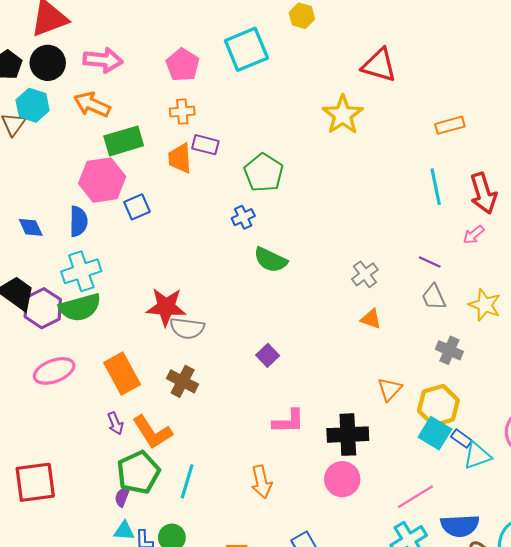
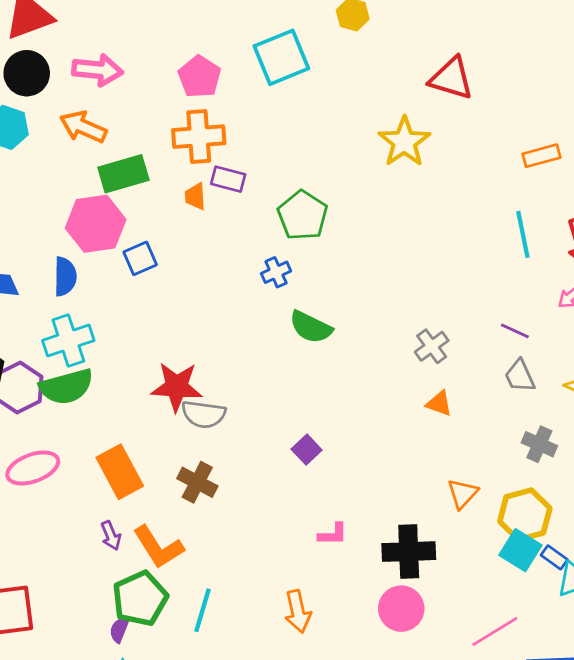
orange cross: (182, 112) -> (199, 137), size x1.6
orange trapezoid: (180, 158) -> (195, 196), size x0.7
pink L-shape: (288, 421) -> (333, 534), size x0.7

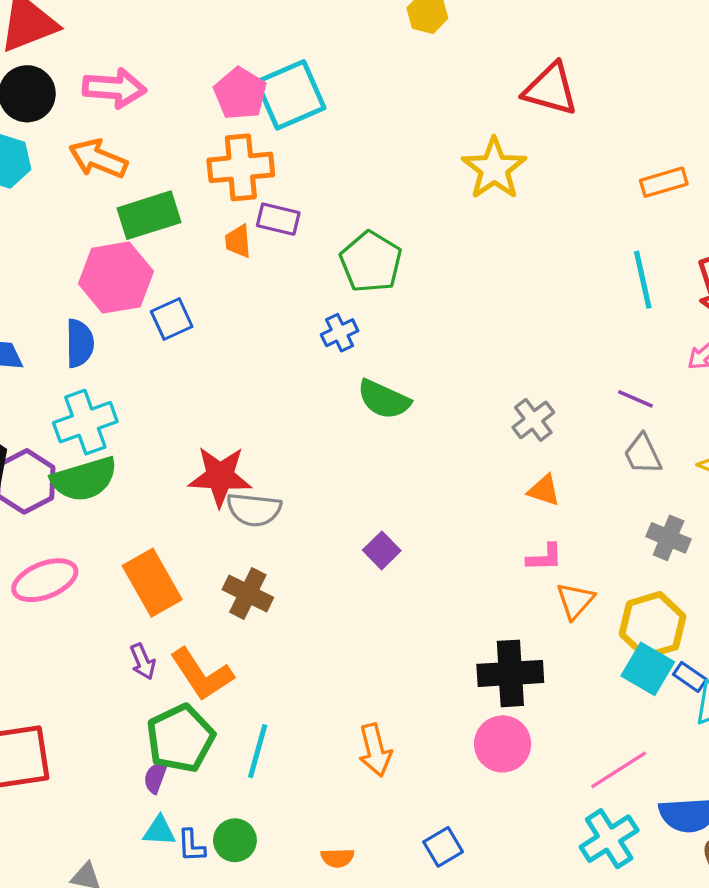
cyan square: (281, 57) -> (291, 95), moved
pink L-shape: (333, 534) -> (545, 557), moved

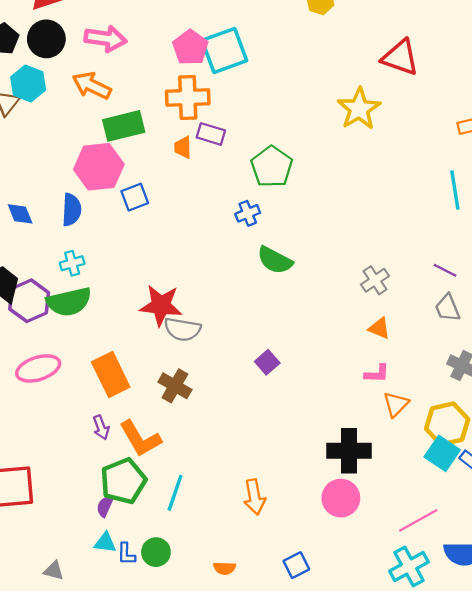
cyan cross: (85, 422) -> (72, 263), size x0.6

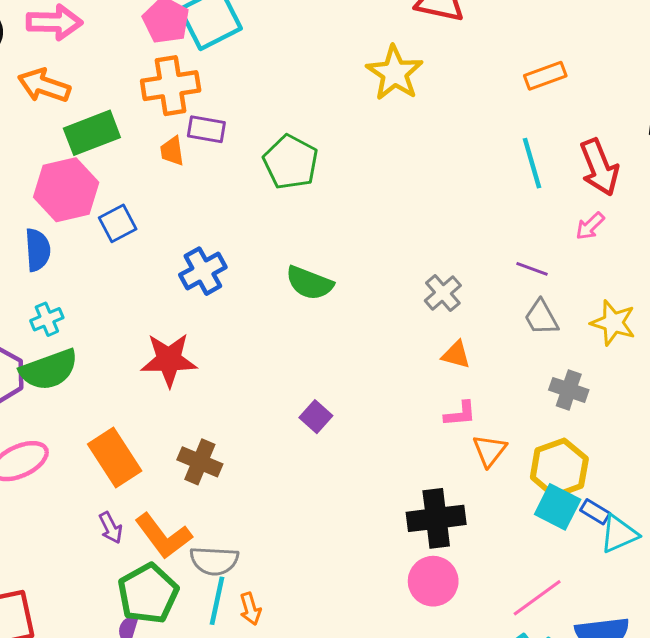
blue cross: (248, 213) -> (203, 271), moved, size x1.4
gray semicircle: (182, 329) -> (214, 561), moved
orange arrow: (254, 497) -> (250, 609), moved, size x0.7

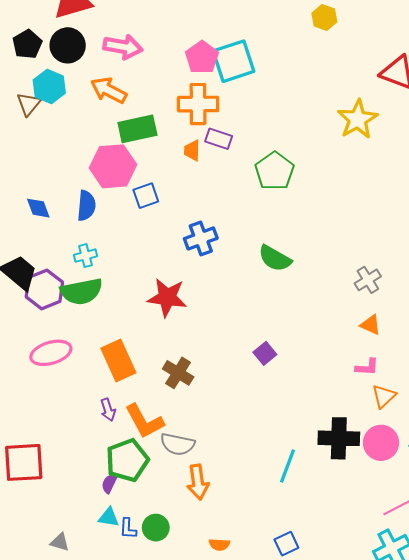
pink circle: (433, 581) -> (381, 443), moved
cyan line: (217, 601) -> (288, 466), moved
orange arrow: (250, 609) -> (198, 482), size x1.5

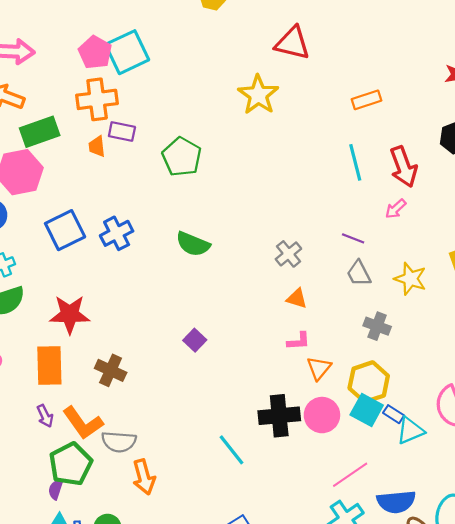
blue square: (146, 196) -> (65, 230), moved, size x1.5
red star: (167, 297) -> (70, 314), moved
orange rectangle: (118, 361) -> (49, 366), turned 30
cyan line: (288, 466) -> (231, 450), turned -52

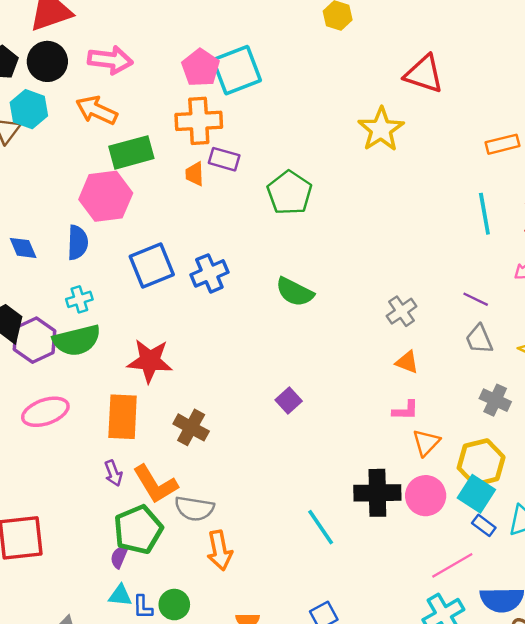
blue rectangle: (394, 414) -> (484, 525), moved

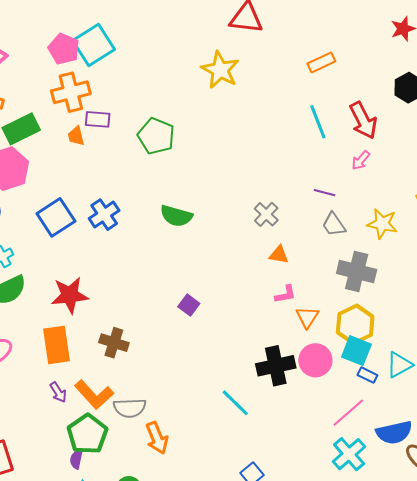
gray cross: (495, 400) -> (357, 271), size x1.5

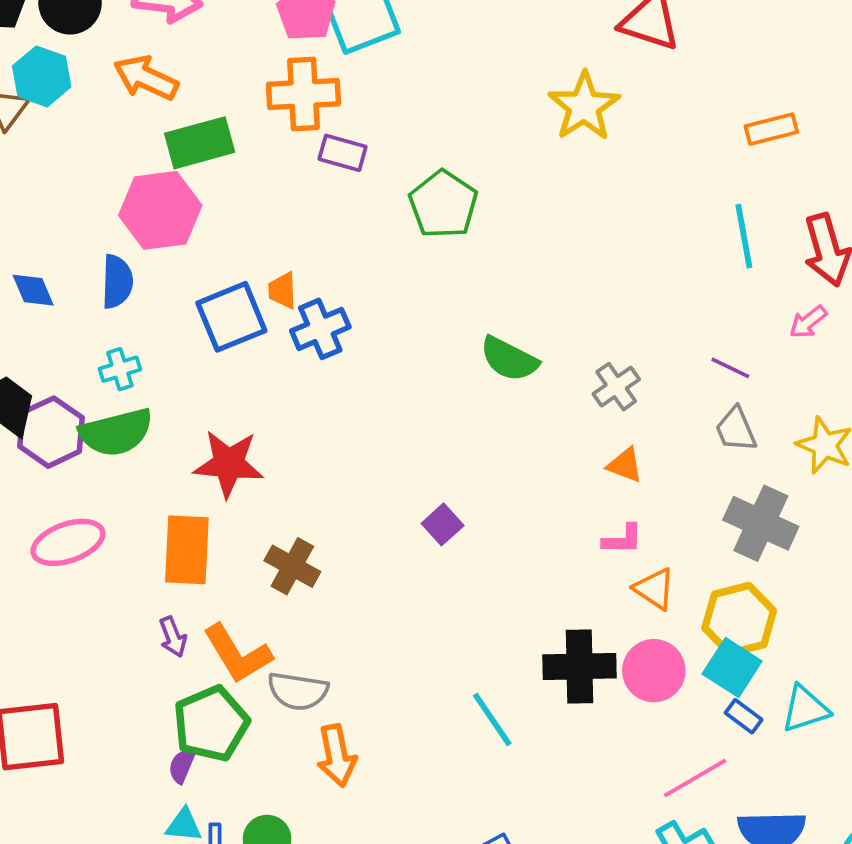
orange trapezoid: (76, 136) -> (282, 291), moved
green semicircle: (176, 216) -> (509, 359), moved
orange triangle: (307, 317) -> (655, 589), turned -40

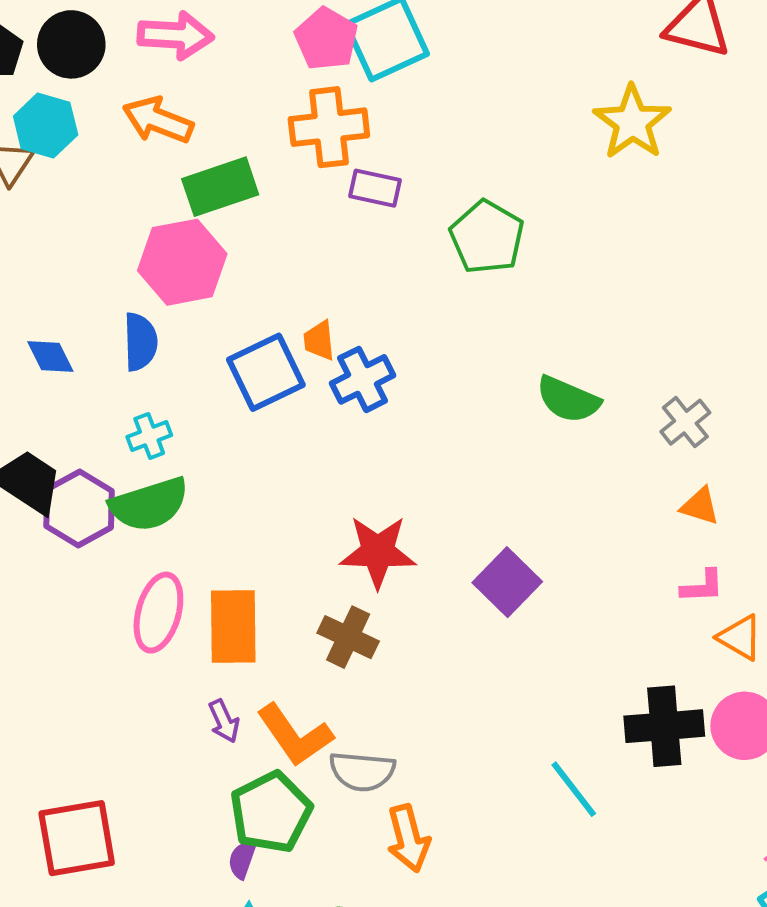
red star: (229, 464) -> (378, 552), moved
purple square: (443, 524) -> (507, 582), size x1.5
pink ellipse: (68, 542) -> (158, 613), moved, turned -52

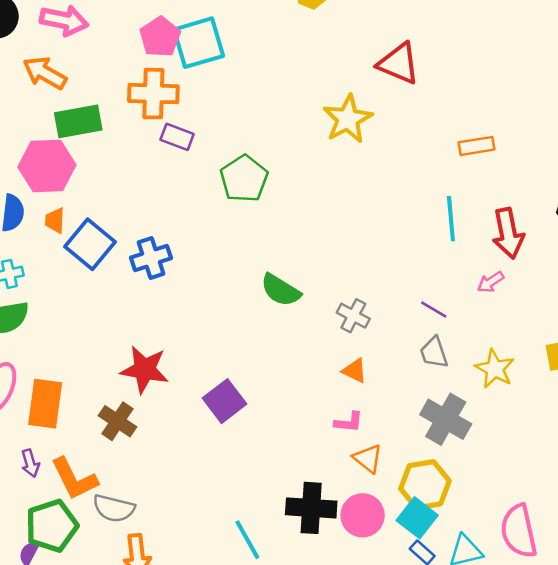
orange trapezoid: (319, 341) -> (55, 220), moved
blue square: (266, 372) -> (90, 244), turned -33
gray cross: (685, 422) -> (353, 316), turned -32

